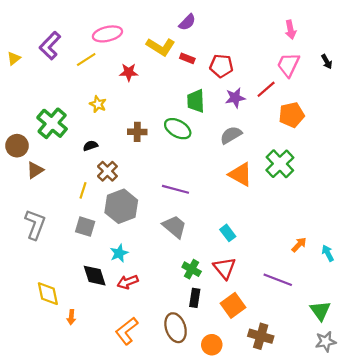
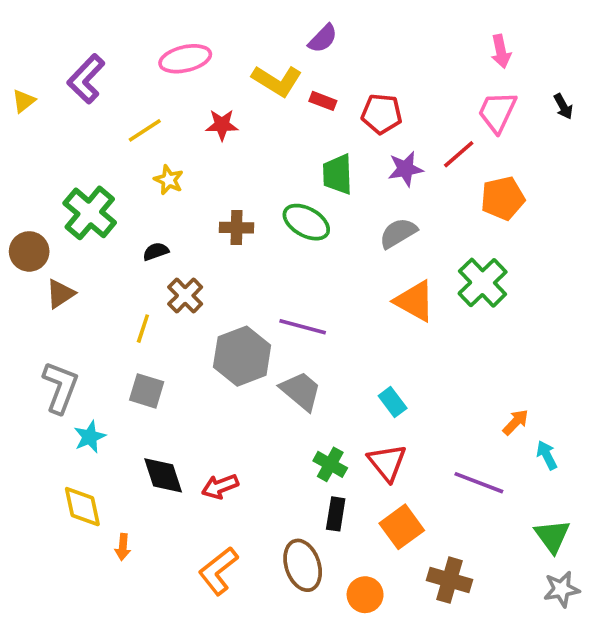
yellow line: (86, 59) -> (145, 130), moved
gray hexagon: (121, 206) -> (242, 356), moved
cyan star: (119, 253) -> (90, 437), moved
cyan arrow: (328, 253) -> (547, 455), moved

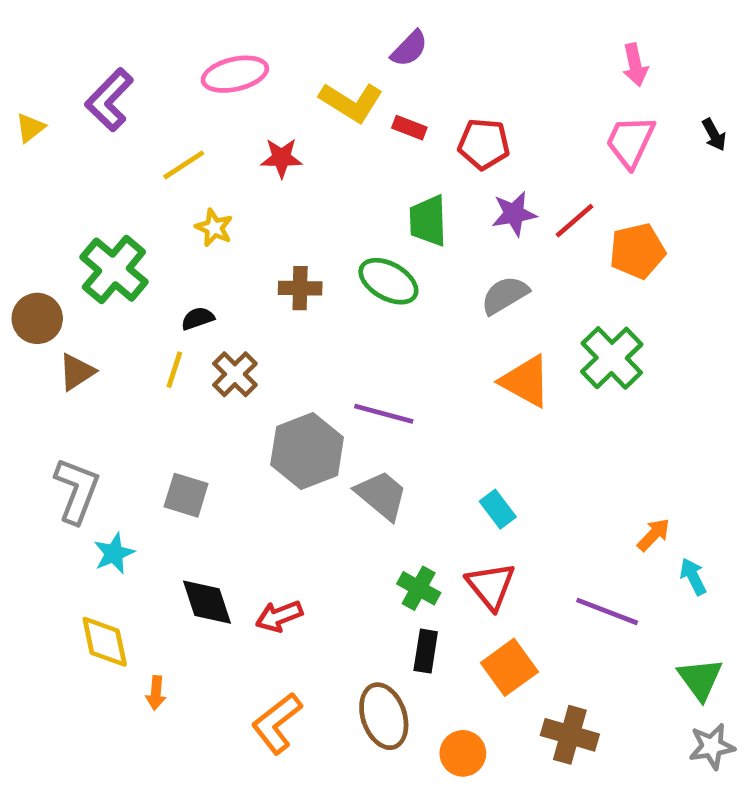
red line: (459, 154) -> (575, 221), moved
yellow line: (143, 329) -> (174, 370), moved

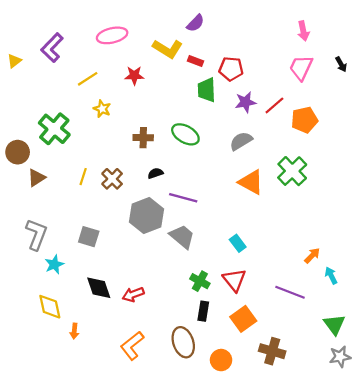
green trapezoid: (428, 221) -> (207, 90), moved
black semicircle: (198, 318) -> (155, 173), moved

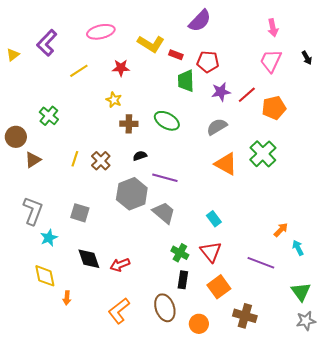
purple semicircle: (195, 23) -> (200, 21), moved, size x1.4
yellow star: (102, 109) -> (114, 100), moved
green cross: (54, 129) -> (49, 116), size x0.7

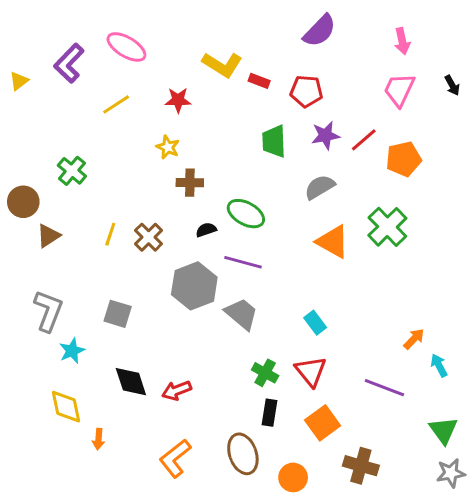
purple semicircle: (200, 21) -> (320, 31), moved
pink ellipse: (101, 32) -> (126, 47), moved, turned 44
green trapezoid: (186, 81) -> (274, 141), moved
green ellipse: (167, 121) -> (246, 214), moved

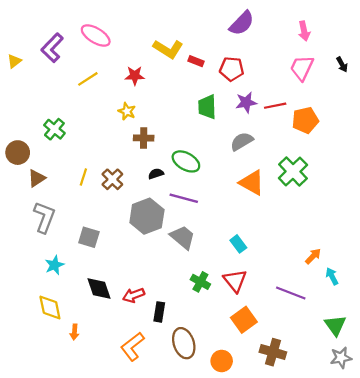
red line: (364, 140) -> (275, 106), turned 30
gray L-shape: (48, 311) -> (44, 217), moved
black rectangle: (269, 413) -> (159, 312), moved

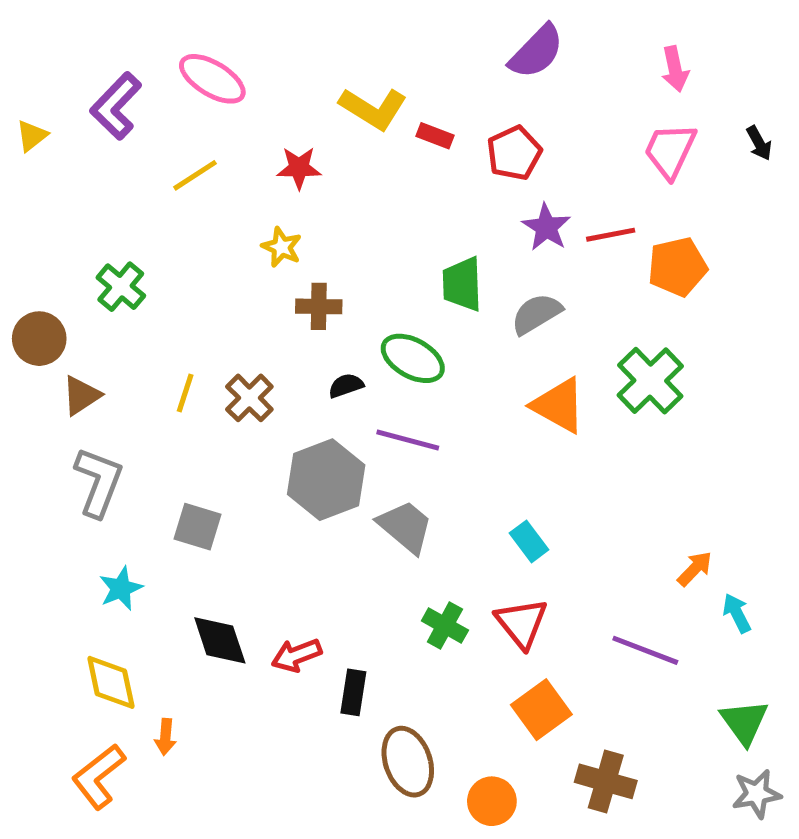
red pentagon: (232, 69) -> (514, 153), turned -30
purple star: (246, 102) -> (546, 227), turned -30
green trapezoid: (207, 107) -> (462, 284), moved
orange L-shape: (132, 346) -> (99, 776), moved

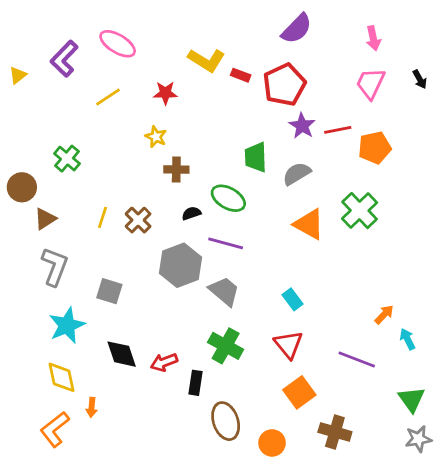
red pentagon: (514, 153) -> (284, 85), size x1.4
cyan star: (121, 588) -> (67, 325), size x1.5
green cross: (445, 626) -> (226, 346), moved, size x1.4

